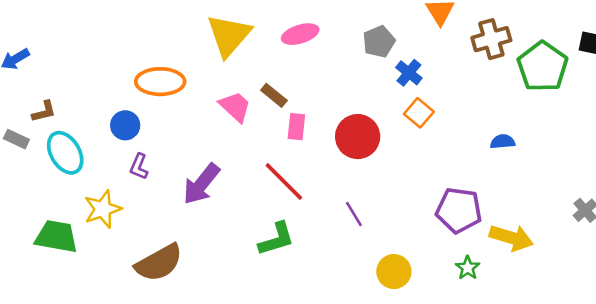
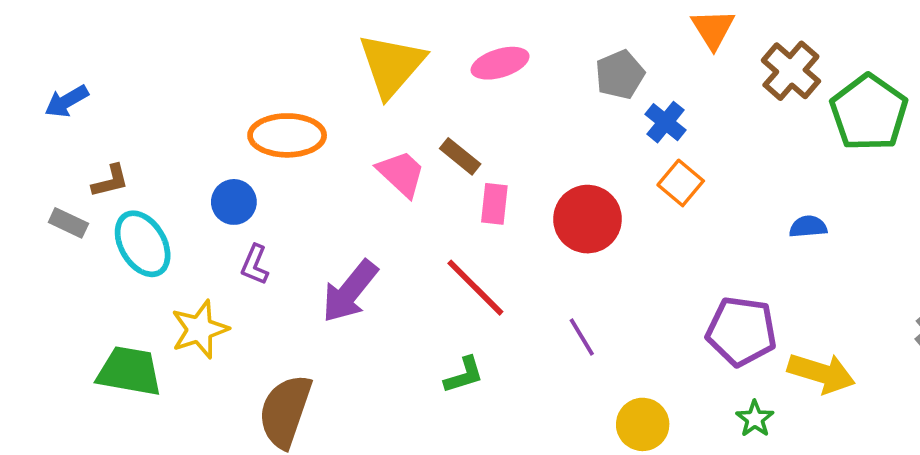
brown cross: (491, 39) -> (791, 71), turned -33
green L-shape: (276, 239) -> (464, 375), size x0.7
brown semicircle: (159, 263) -> (285, 411), turned 138

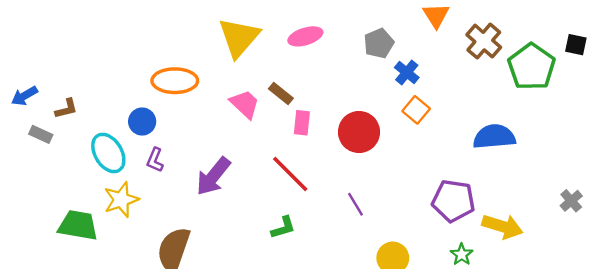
blue arrow: (67, 101) -> (24, 96), moved
blue semicircle: (808, 227) -> (494, 137), size x1.8
cyan ellipse: (143, 244) -> (108, 153), moved

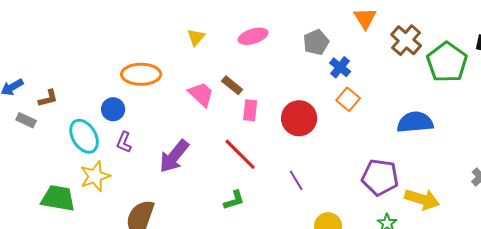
yellow triangle: (239, 38) -> (196, 37), size x0.5

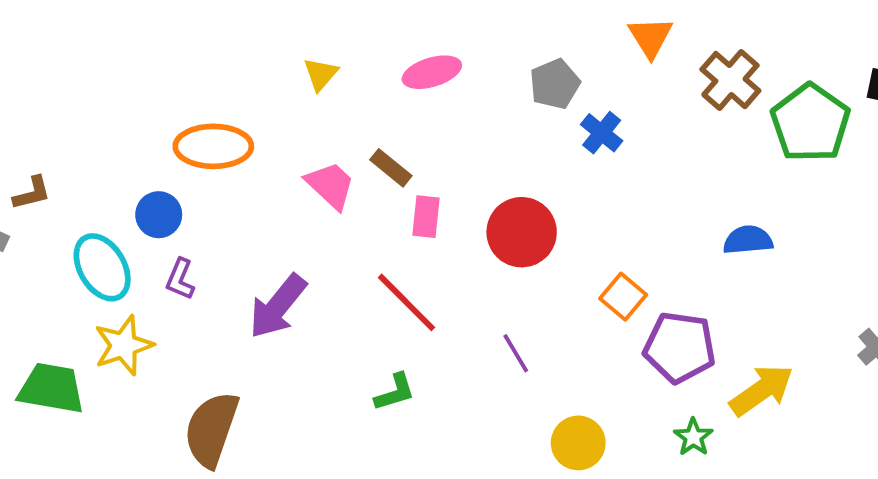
orange square: (348, 99) -> (623, 297), moved
blue semicircle: (415, 122) -> (748, 240), size x0.7
yellow arrow: (422, 199) -> (762, 390), turned -52

